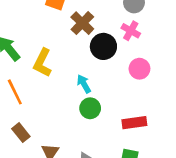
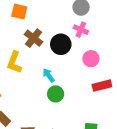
brown cross: (82, 23) -> (34, 38), moved
red rectangle: (134, 123) -> (102, 86), moved

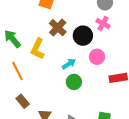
pink circle: (91, 59) -> (97, 57), moved
cyan arrow: (49, 75) -> (69, 64), turned 88

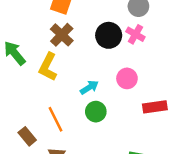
brown cross: (58, 28) -> (62, 35), moved
black circle: (83, 36) -> (109, 35), moved
orange line: (17, 71) -> (55, 119), moved

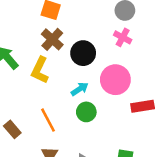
black circle: (109, 35) -> (83, 53), moved
pink circle: (127, 78) -> (115, 80), size x1.5
brown rectangle: (27, 136) -> (12, 129), moved

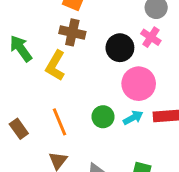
brown cross: (52, 39) -> (72, 32), turned -35
black circle: (83, 53) -> (120, 48), moved
cyan arrow: (80, 89) -> (133, 118), moved

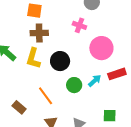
pink cross: (151, 37) -> (79, 25), moved
black circle: (120, 48) -> (60, 61), moved
pink circle: (139, 84) -> (101, 48), moved

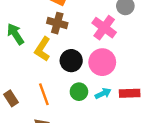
pink cross: (79, 25) -> (104, 28), size x1.5
pink circle: (101, 48) -> (102, 62), moved

